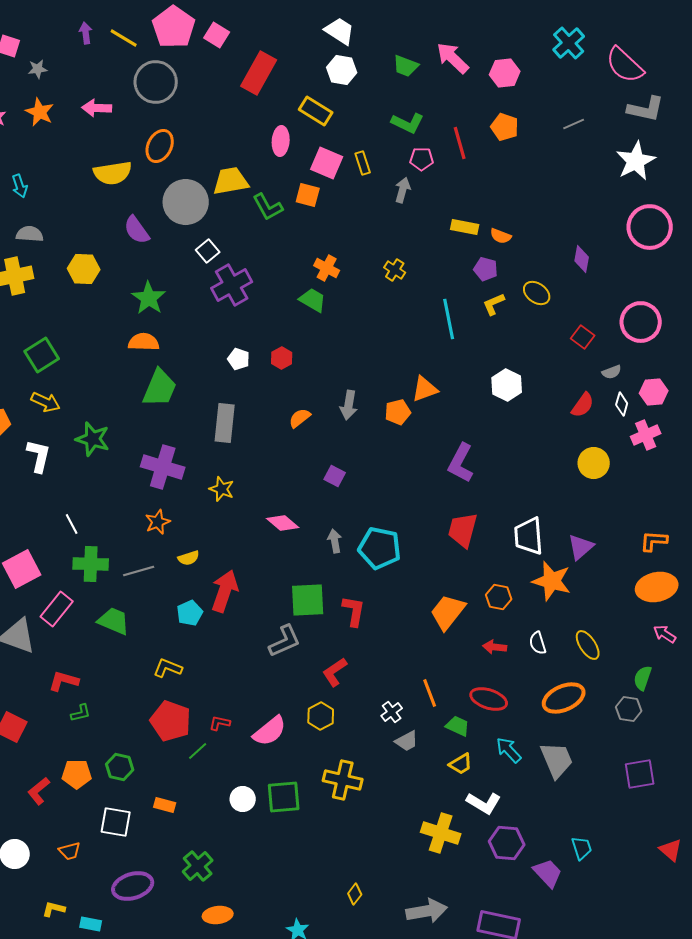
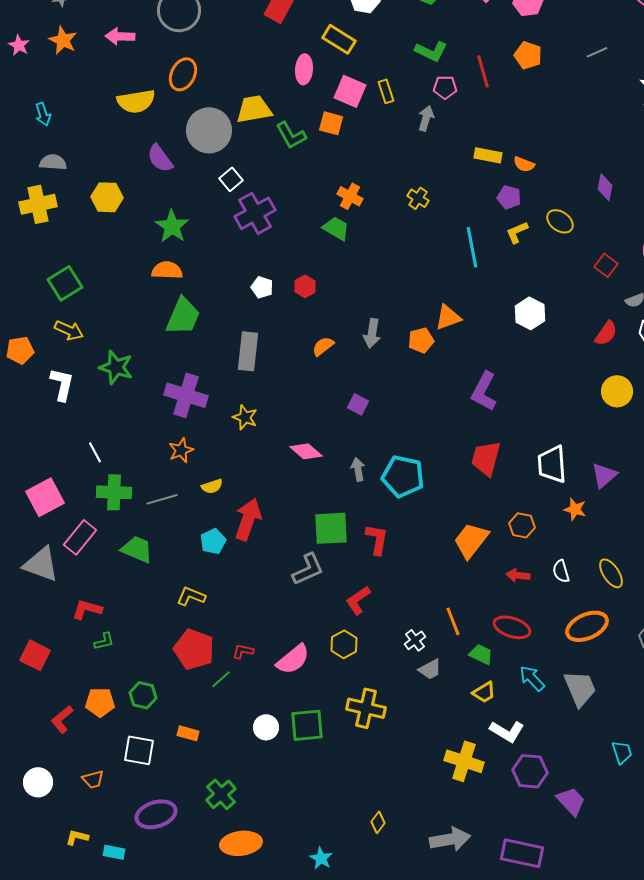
orange star: (552, 581) -> (575, 509), size x0.6
cyan trapezoid: (582, 848) -> (622, 752), moved
orange ellipse: (218, 915) -> (241, 843), size x1.4

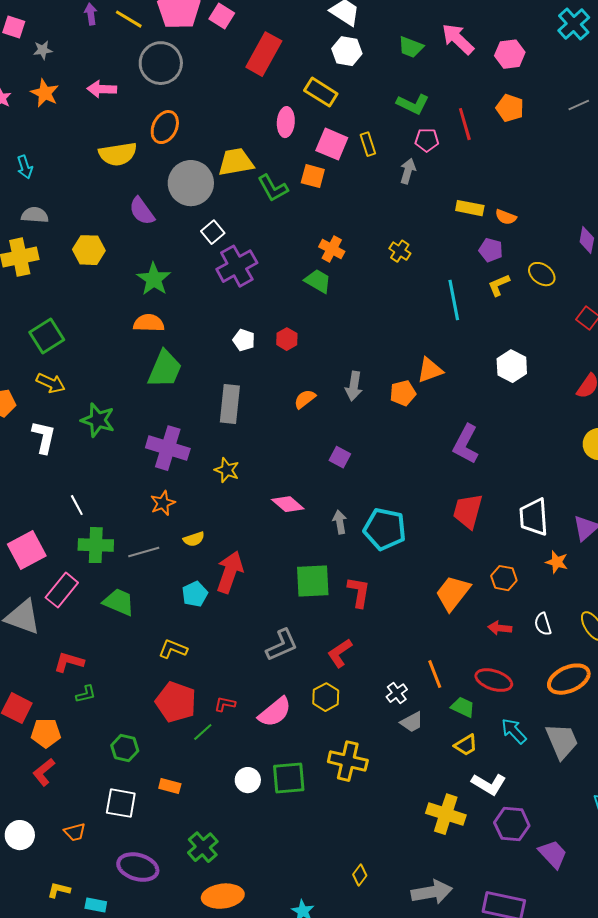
gray L-shape: (308, 569) -> (282, 645), moved
orange pentagon: (100, 702) -> (46, 733), moved
purple ellipse: (156, 814) -> (138, 867), turned 33

